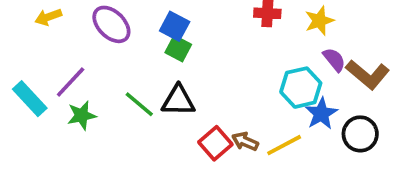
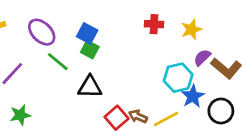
purple semicircle: (334, 60) -> (202, 58), turned -96
green line: (139, 104) -> (58, 62), moved
green star: (82, 115) -> (20, 115), moved

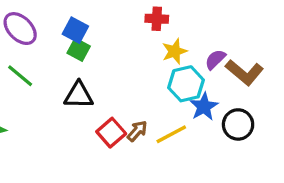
yellow star: (191, 29) -> (175, 51), moved
green line: (58, 62) -> (20, 76), moved
brown arrow: (138, 116) -> (137, 131), turned 108

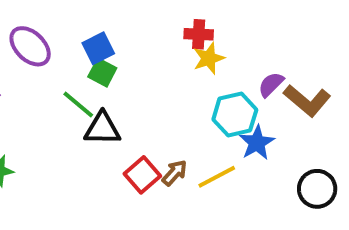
blue square: (75, 30) -> (98, 48), turned 35
yellow star: (175, 51) -> (209, 58), moved
green line: (20, 76) -> (78, 105), moved
black circle: (238, 124) -> (317, 189), moved

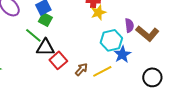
purple semicircle: (271, 84) -> (129, 25), turned 128
red square: (142, 175) -> (58, 60), moved

